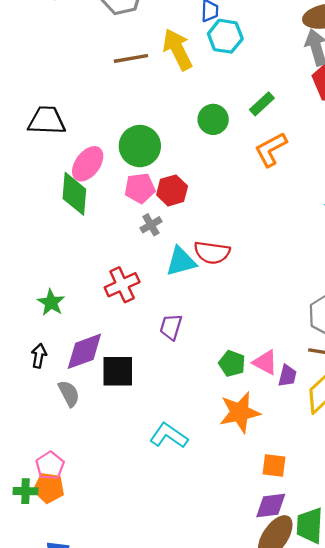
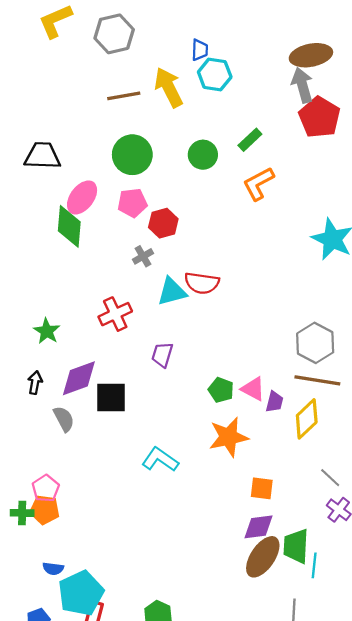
green circle: (140, 146) -> (132, 155), moved
pink pentagon: (140, 188) -> (132, 203), moved

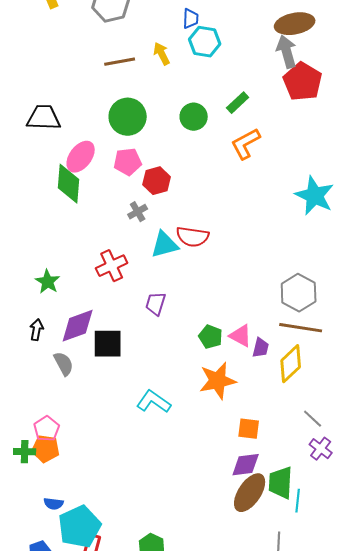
yellow arrow: (169, 87) -> (162, 54), size x0.6

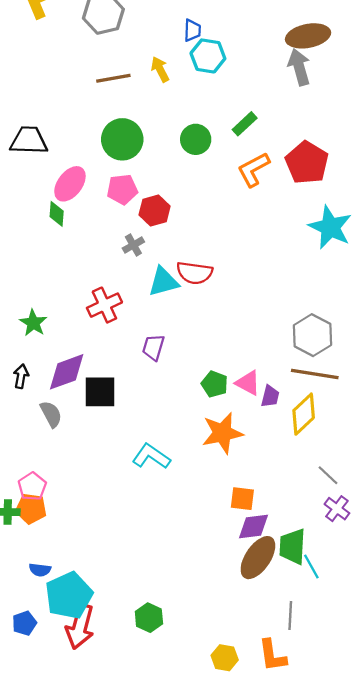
red pentagon: (303, 82) -> (307, 163), moved
green diamond: (69, 184) -> (57, 214), size x0.6
orange square: (249, 429) -> (242, 499), moved
cyan line: (298, 501) -> (311, 566), turned -35

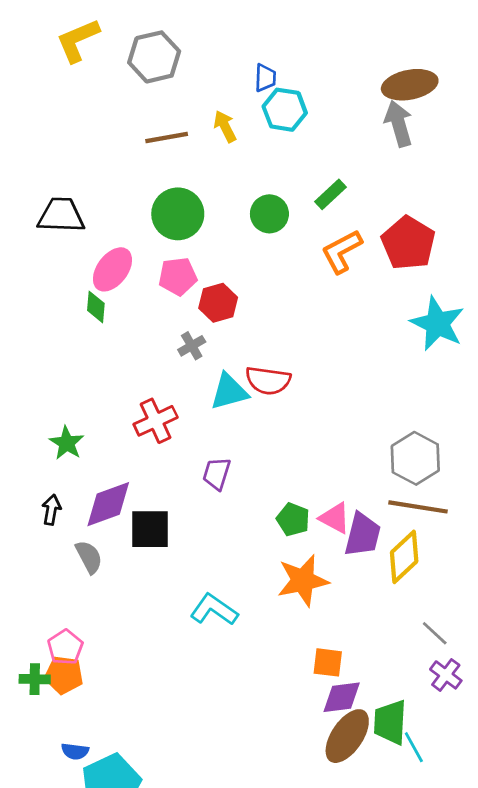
purple trapezoid: (270, 396) -> (362, 535), size x1.6

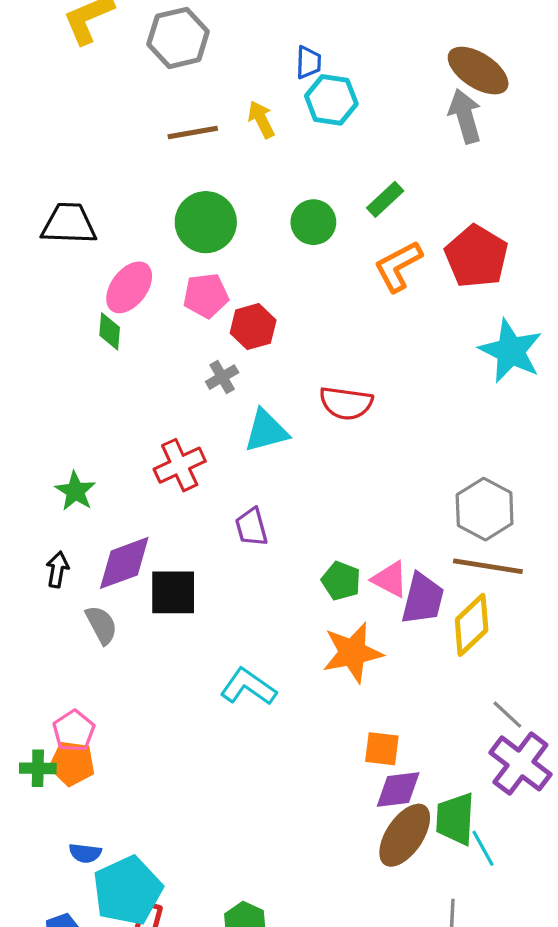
brown ellipse: (410, 85) -> (478, 71), turned 44
red semicircle: (268, 381) -> (346, 403), moved
purple trapezoid: (217, 474) -> (251, 527), turned -32
purple cross: (446, 675) -> (520, 763), size x1.6

